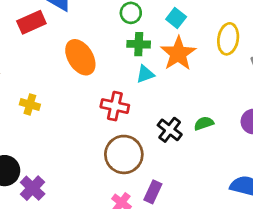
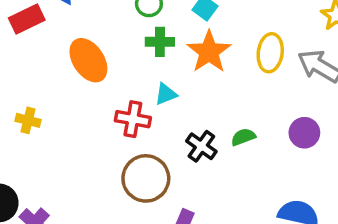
yellow ellipse: (228, 39) -> (270, 53), moved
cyan triangle: (145, 74) -> (166, 94), moved

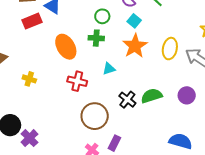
green cross: (160, 42) -> (96, 38), moved
red cross: (133, 119) -> (77, 81), moved
green semicircle: (243, 137) -> (152, 96), size x1.5

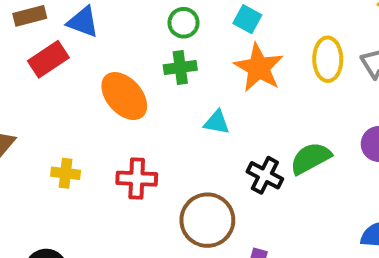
cyan triangle: (109, 69) -> (217, 122), turned 40
red cross: (77, 81) -> (137, 179), moved

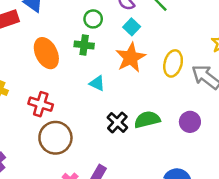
brown circle: (207, 220) -> (55, 138), moved

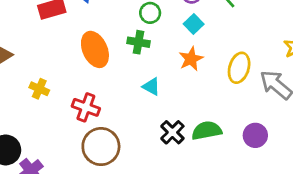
orange star: (131, 58) -> (191, 59), size x0.7

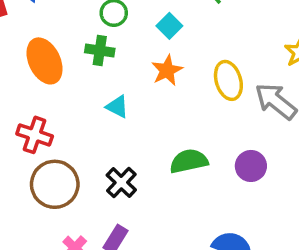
yellow ellipse: (239, 68) -> (228, 80), turned -32
black cross: (172, 132) -> (121, 183), moved

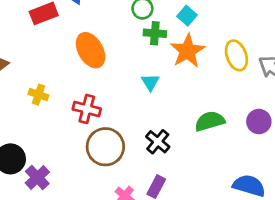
green cross: (100, 50) -> (155, 33), moved
orange star: (167, 70) -> (188, 51), size x1.4
cyan triangle: (117, 107) -> (150, 82), turned 36

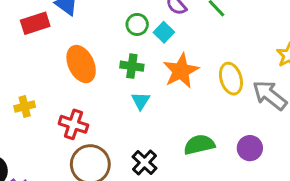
cyan square: (187, 16) -> (164, 32), moved
green cross: (155, 33) -> (132, 66), moved
yellow cross: (38, 95) -> (25, 107), turned -36

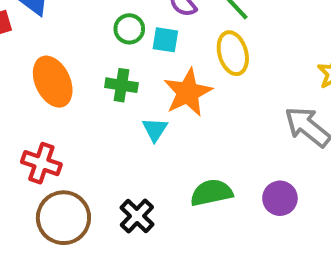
cyan square: (164, 32) -> (165, 40), turned -36
yellow ellipse: (231, 79) -> (233, 53), moved
cyan triangle: (141, 101) -> (155, 129), moved

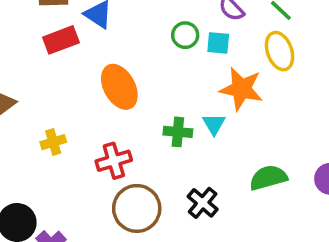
green cross: (121, 85) -> (178, 132), moved
orange star: (188, 92) -> (241, 89), turned -30
red cross: (41, 163) -> (114, 161), turned -32

